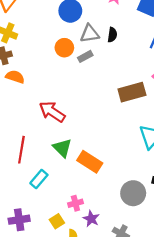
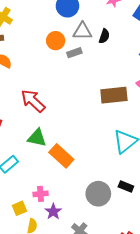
green triangle: (62, 148) -> (37, 138), turned -42

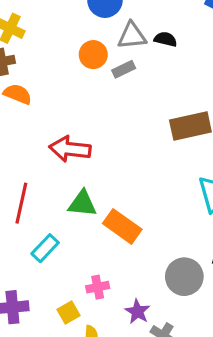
black semicircle: (104, 36) -> (166, 39), turned -88
red arrow: (33, 101) -> (70, 149), turned -30
purple star: (53, 212) -> (137, 312), moved

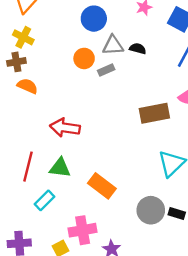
green triangle: (82, 204) -> (60, 168), moved
gray circle: (184, 277) -> (151, 210), moved
pink cross: (98, 287) -> (83, 230), size x1.6

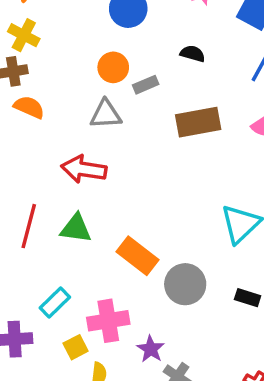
gray triangle: (113, 45) -> (106, 114), moved
brown rectangle: (154, 113) -> (198, 122), moved
cyan rectangle: (45, 200) -> (55, 303), moved
gray circle: (151, 210) -> (185, 284), moved

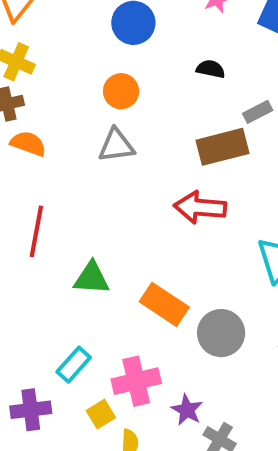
gray rectangle: (146, 85) -> (258, 112), moved
red arrow: (84, 169) -> (200, 207), moved
red line: (29, 226) -> (36, 231), moved

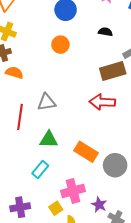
gray triangle: (116, 145) -> (47, 102), moved
cyan rectangle: (74, 365) -> (40, 170), moved

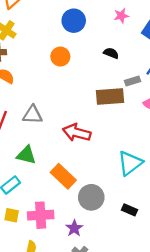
red arrow: (102, 102) -> (77, 133), moved
purple star: (99, 205) -> (74, 228), moved
yellow square: (56, 208) -> (12, 215), moved, turned 32

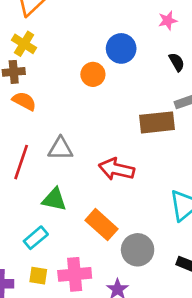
blue circle: (74, 21) -> (121, 48), moved
black semicircle: (111, 53) -> (177, 62), moved, turned 40

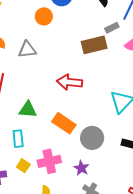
gray triangle: (60, 149) -> (27, 50), moved
cyan rectangle: (36, 238) -> (18, 139), turned -48
yellow square: (38, 276) -> (23, 166), turned 32

